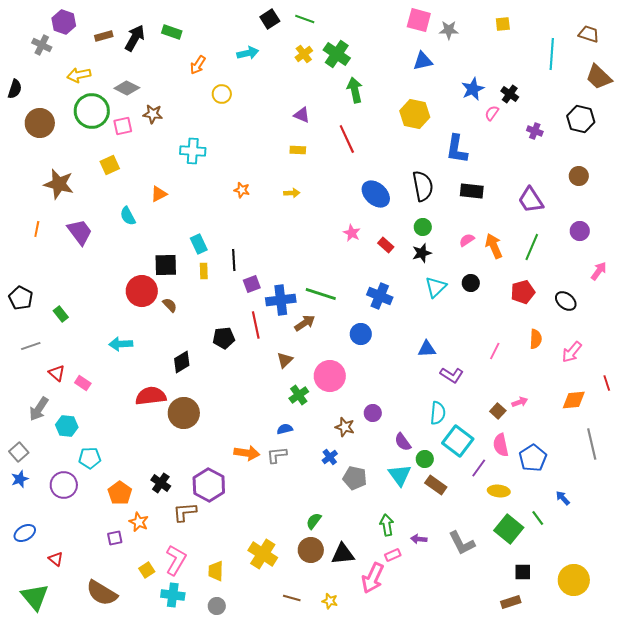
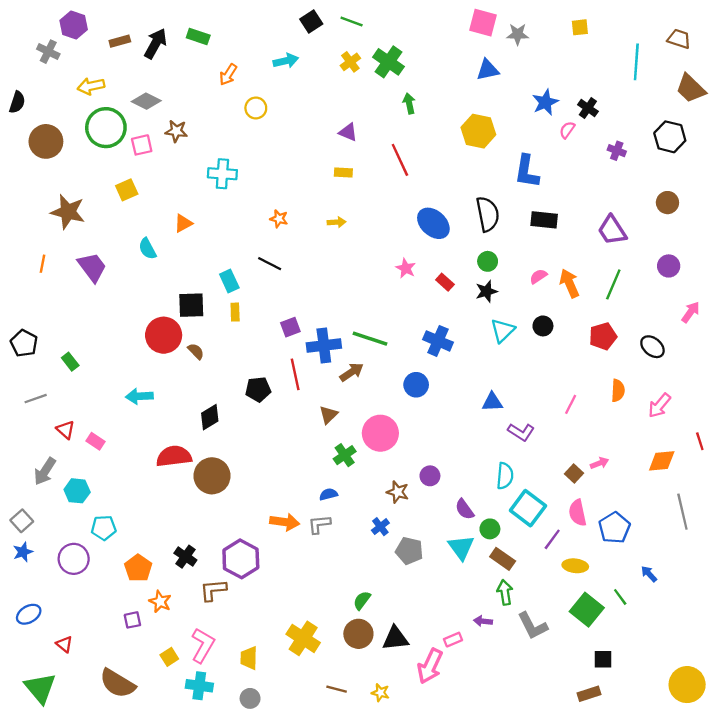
green arrow: (355, 90) -> (409, 103), size x0.7
black line: (234, 260) -> (270, 264), moved, turned -60
green arrow: (387, 525) -> (505, 592), moved
yellow circle: (574, 580) -> (687, 685), moved

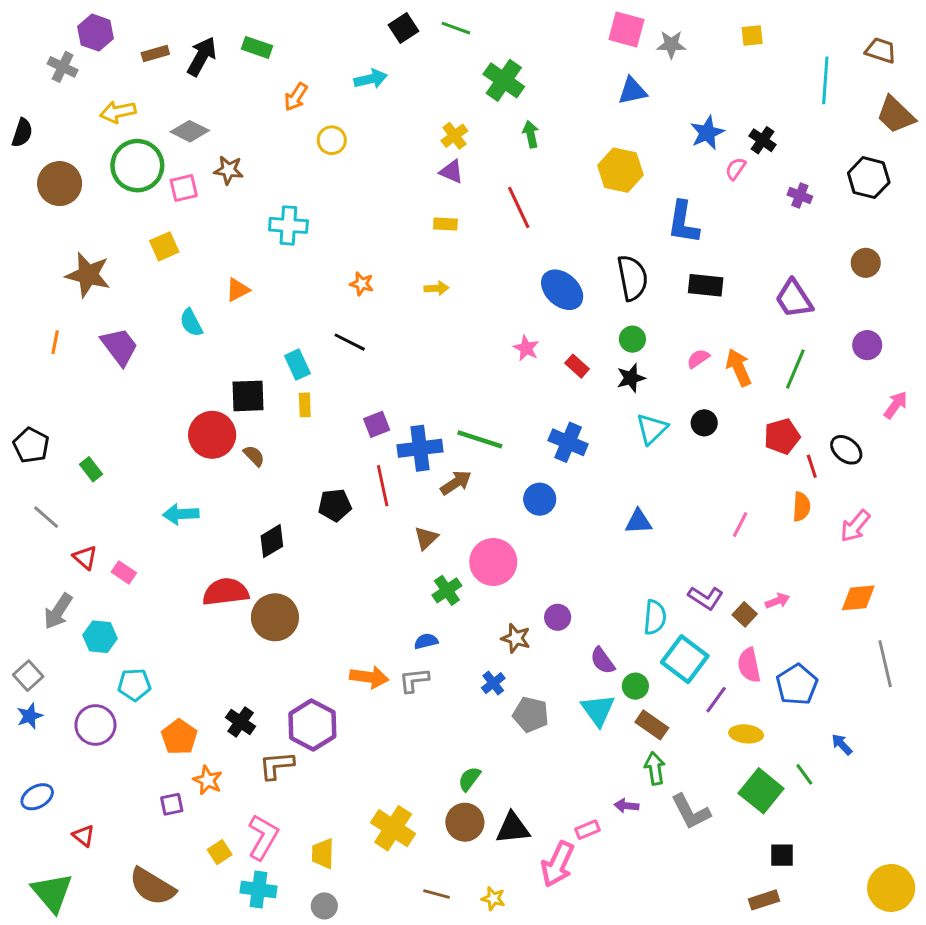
yellow cross: (350, 62) -> (454, 136), moved
gray line: (36, 399) -> (46, 517), turned 60
purple L-shape: (521, 432) -> (706, 598), moved
red line: (700, 441) -> (812, 466), moved

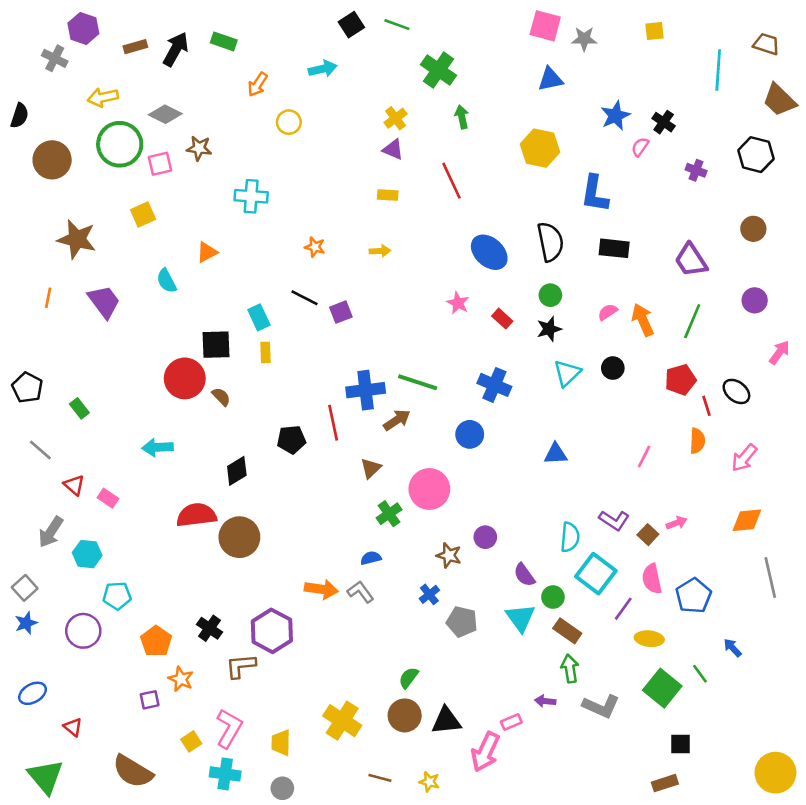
purple square: (377, 424) -> (341, 312), moved
gray L-shape: (414, 680) -> (360, 592), turned 60
gray L-shape: (691, 812) -> (601, 706), turned -39

